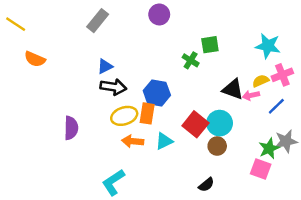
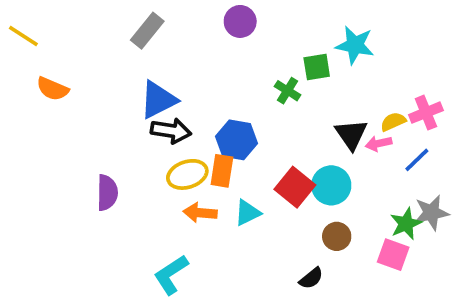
cyan star: (268, 46) -> (355, 45), moved
blue triangle: (105, 66) -> (158, 100), size x1.6
black triangle: (233, 89) -> (351, 134), turned 35
brown circle: (217, 146) -> (337, 236), moved

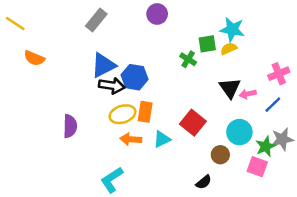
yellow semicircle: (393, 122) -> (229, 49), moved
blue hexagon: (237, 140) -> (134, 77), moved
cyan circle: (331, 185) -> (239, 132), moved

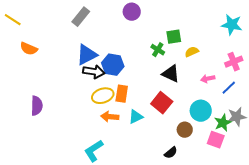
cyan star: (232, 30) -> (232, 25), moved
yellow semicircle: (229, 49) -> (192, 52), moved
black triangle: (230, 88) -> (171, 74), moved, turned -30
purple semicircle: (70, 126) -> (37, 106), moved

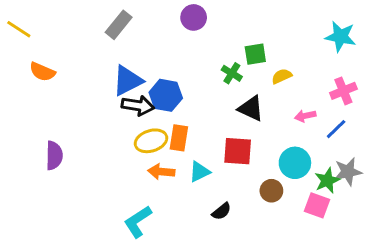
red square: (162, 103) -> (238, 151), turned -35
black semicircle: (171, 153) -> (222, 211), moved

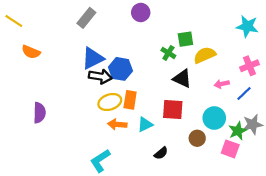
yellow semicircle: (282, 76) -> (205, 55), size x1.5

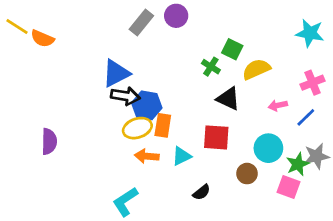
gray rectangle: (86, 18) -> (141, 22), moved
green square: (185, 39) -> (232, 49), turned 35
orange semicircle: (31, 52) -> (42, 39), moved
blue hexagon: (120, 69) -> (147, 105), moved

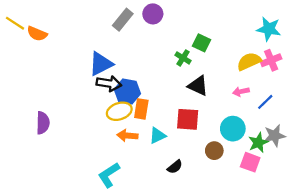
yellow semicircle: (256, 69) -> (249, 61), moved
pink cross: (313, 83) -> (271, 60), moved

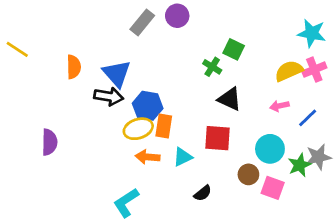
yellow line: (15, 23) -> (17, 49), moved
orange semicircle: (37, 34) -> (74, 67), moved, turned -114
blue triangle: (101, 64) -> (117, 74), turned -44
black arrow: (109, 83) -> (109, 96), moved
pink square: (250, 162) -> (273, 188), moved

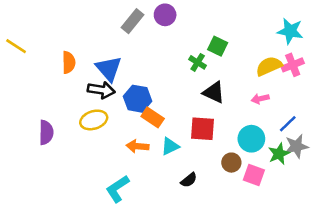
blue line: (308, 118) -> (288, 124), moved
orange rectangle: (164, 126) -> (153, 117), turned -65
yellow ellipse: (138, 129) -> (94, 120), moved

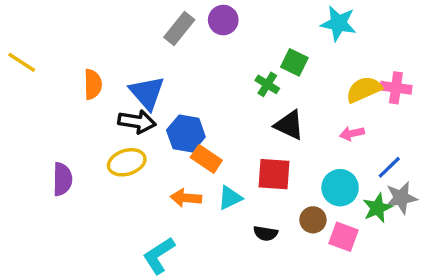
cyan star: (290, 31) -> (338, 23), moved
pink cross: (293, 65) -> (396, 88), turned 30
black semicircle: (189, 180) -> (266, 233), moved, turned 48

